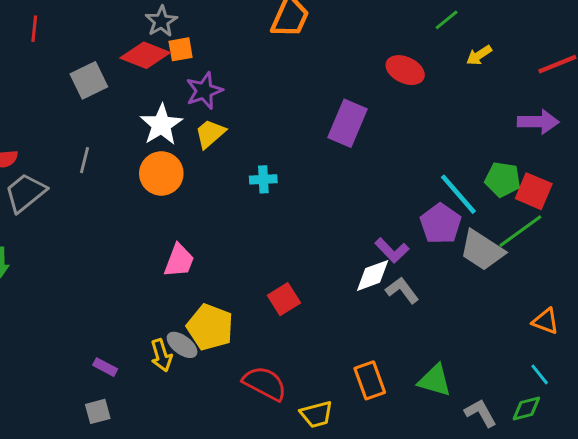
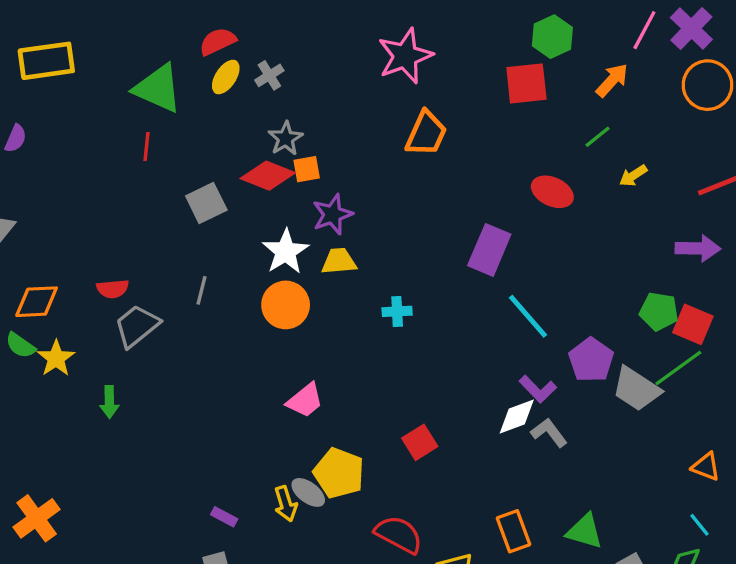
yellow trapezoid: (210, 134) -> (339, 261), turned 36
cyan line: (458, 194) -> (528, 316), moved
pink trapezoid: (179, 261) -> (305, 400), turned 30

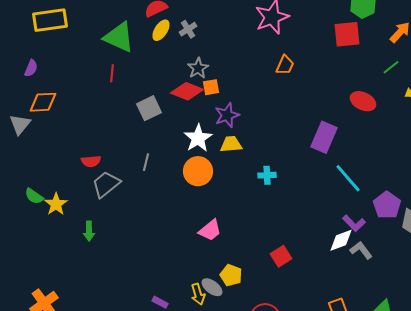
orange trapezoid: (426, 134) -> (285, 65), size x0.7
orange diamond: (37, 302) -> (43, 102), moved
yellow pentagon: (339, 473) -> (231, 275), size x0.7

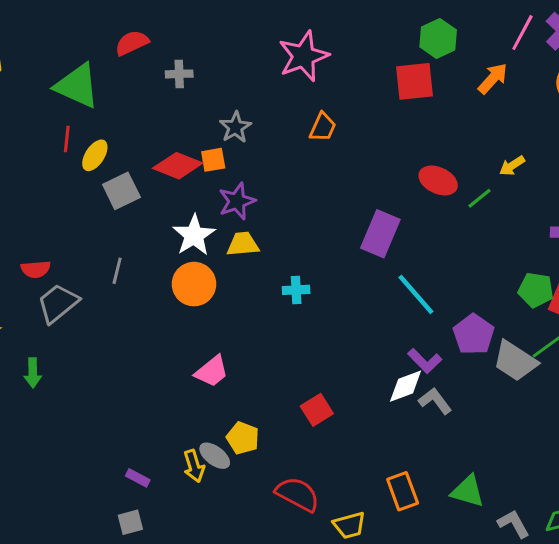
gray cross: (188, 29) -> (179, 74), turned 30
yellow ellipse: (161, 30) -> (95, 155), moved
green line: (391, 67) -> (480, 198), moved
gray star: (198, 68) -> (235, 127), moved

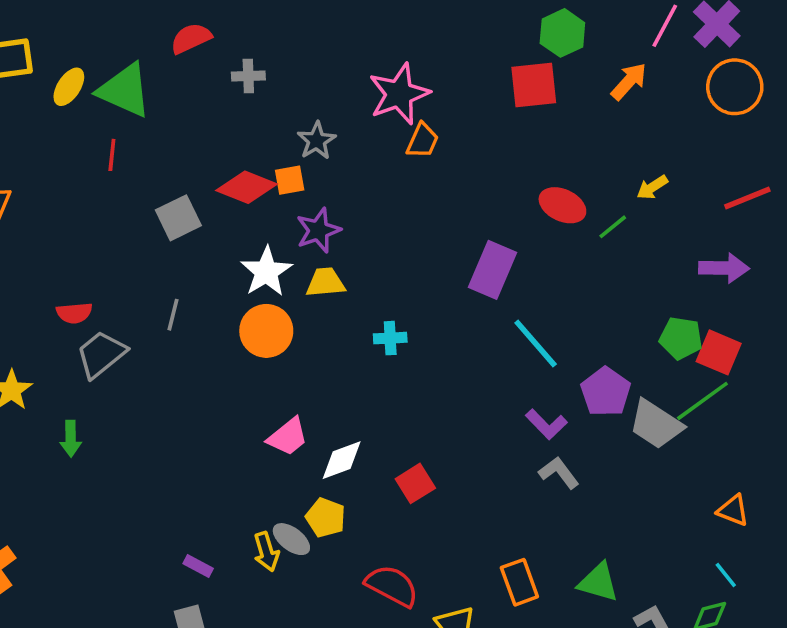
pink star: (303, 56) -> (399, 94), moved
yellow ellipse: (95, 155) -> (69, 87), moved
white diamond: (406, 386) -> (342, 460), moved

